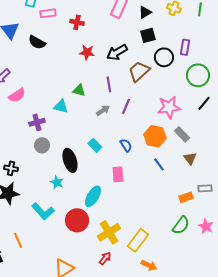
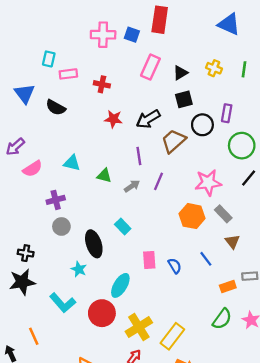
green triangle: (79, 90) -> (104, 176), moved
cyan triangle: (61, 106) -> (72, 163), moved
blue semicircle: (126, 145) -> (175, 266), moved
blue line: (159, 164) -> (206, 259), moved

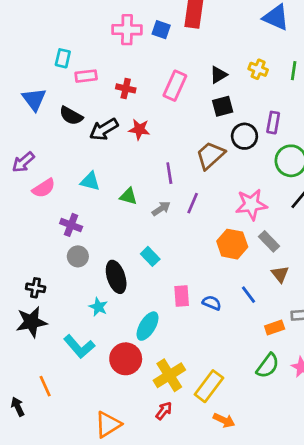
pink rectangle: (150, 67) -> (175, 86), moved
black arrow: (148, 119) -> (104, 129), moved
purple cross: (56, 200) -> (71, 225), turned 36
blue semicircle: (175, 266) -> (212, 303), turned -35

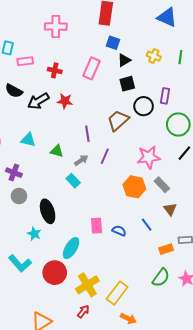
blue square: (161, 30) -> (113, 43), moved
cyan rectangle: (150, 256) -> (73, 181), moved

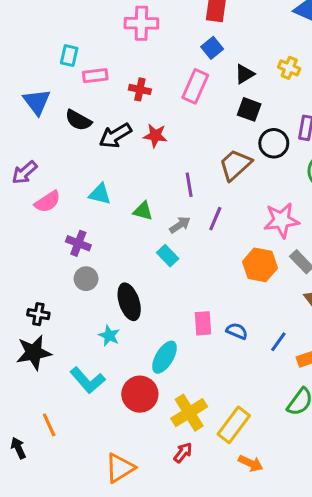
blue square: (113, 43) -> (212, 48), moved, turned 32
black square: (127, 84) -> (249, 109), turned 35
blue line: (147, 225) -> (278, 342), moved, turned 72

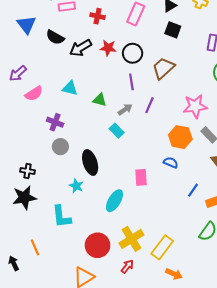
black circle: (274, 143) -> (133, 53), moved
blue semicircle: (237, 331) -> (171, 163), moved
cyan L-shape: (88, 380) -> (61, 217), turned 35
red circle: (140, 394) -> (98, 245), moved

